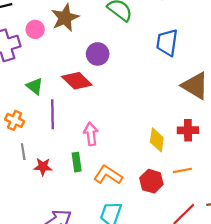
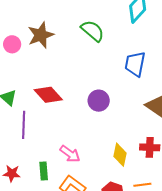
purple circle: (98, 54) -> (99, 101), moved
pink arrow: (91, 134) -> (70, 154), moved, turned 130

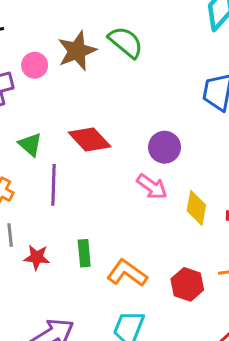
green semicircle: (93, 31) -> (126, 42), moved
pink arrow: (70, 154) -> (152, 187), moved
yellow diamond: (120, 155) -> (196, 208), moved

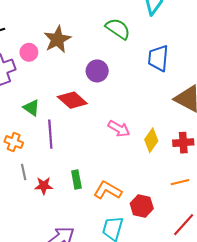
green semicircle: (126, 42) -> (118, 29), moved
purple circle: (165, 147) -> (97, 71), moved
yellow diamond: (196, 208) -> (151, 140), turned 30
red hexagon: (187, 284) -> (142, 206), moved

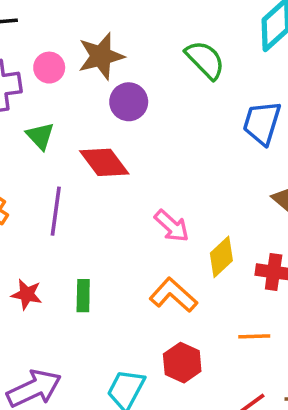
purple circle: (97, 71) -> (129, 102), moved
green triangle: (31, 108) -> (40, 136), moved
orange L-shape: (108, 190) -> (173, 295), moved

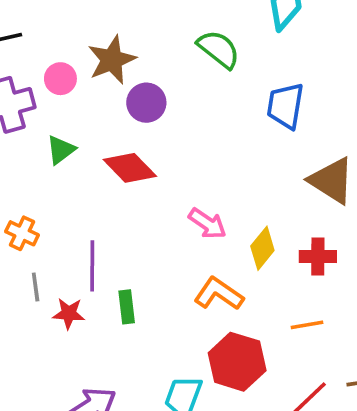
green triangle: (40, 136) -> (61, 150), turned 44
purple line: (56, 211) -> (92, 266), moved
red hexagon: (182, 363) -> (237, 362), size x1.4

